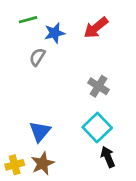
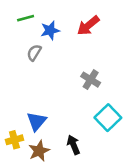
cyan square: (97, 128) -> (108, 118), moved
black arrow: (108, 157) -> (73, 145), moved
yellow cross: (15, 165) -> (14, 140), moved

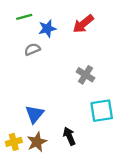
gray semicircle: (34, 53) -> (32, 49), turned 35
cyan square: (108, 118) -> (102, 111), turned 35
yellow cross: (14, 140) -> (14, 142), moved

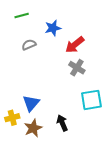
red arrow: (83, 24) -> (75, 45), moved
blue star: (47, 29) -> (53, 28), moved
yellow cross: (14, 142) -> (12, 118), moved

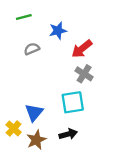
cyan square: (91, 100) -> (73, 102), moved
yellow cross: (12, 118) -> (14, 128), turned -32
black arrow: (62, 123) -> (68, 134), turned 98

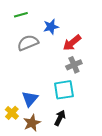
gray semicircle: (32, 49) -> (28, 43), size x1.5
gray cross: (84, 74) -> (74, 65), turned 35
black arrow: (68, 134) -> (60, 118), turned -49

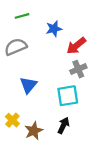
gray semicircle: (28, 43) -> (16, 47), moved
blue triangle: (30, 99) -> (28, 85), moved

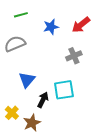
red arrow: (76, 46) -> (81, 25), moved
gray cross: (78, 69) -> (74, 56), moved
black arrow: (63, 125) -> (43, 100), moved

